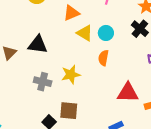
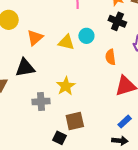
orange triangle: (71, 13) -> (35, 38), moved
orange semicircle: (103, 58) -> (110, 57), moved

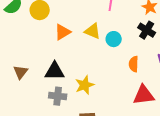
yellow triangle: (66, 42) -> (93, 31), moved
black triangle: (25, 68) -> (55, 71), moved

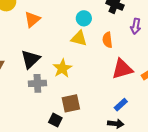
yellow triangle: (93, 31) -> (79, 38), moved
black triangle: (55, 71) -> (31, 59), turned -35

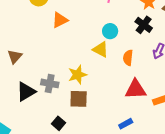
black triangle: (31, 59) -> (26, 92), moved
brown square: (71, 103) -> (79, 99), moved

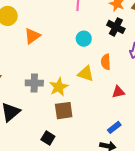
yellow triangle: (101, 49) -> (86, 74), moved
gray cross: (50, 83) -> (34, 83), moved
red triangle: (135, 89) -> (118, 92), size x0.6

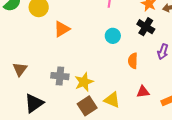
yellow triangle: (86, 74) -> (112, 100), moved
brown square: (64, 111) -> (87, 106), turned -30

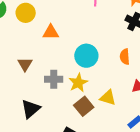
orange triangle: (62, 29) -> (51, 32), turned 36
cyan circle: (113, 36) -> (86, 56), moved, size x1.5
brown triangle: (20, 69) -> (25, 64), moved

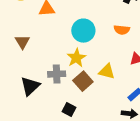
orange semicircle: (125, 57) -> (122, 30), turned -77
gray cross: (54, 79) -> (57, 74), moved

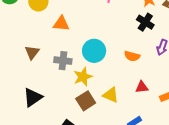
gray cross: (57, 74) -> (63, 61), moved

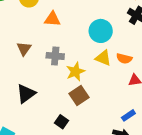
cyan circle: (94, 51) -> (101, 31), moved
orange semicircle: (132, 56) -> (124, 58), moved
yellow triangle: (111, 95) -> (103, 58), moved

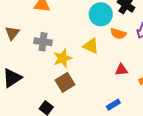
cyan circle: (101, 31) -> (101, 14), moved
orange semicircle: (124, 58) -> (118, 34), moved

